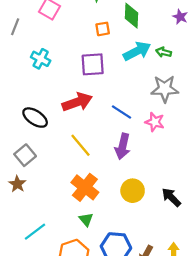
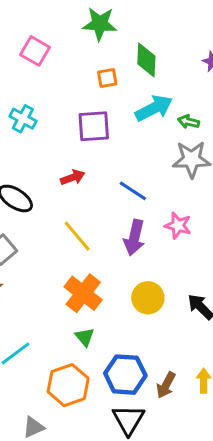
green arrow: (164, 52) -> (189, 122), moved
red arrow: (77, 102) -> (73, 177), size x0.6
pink star: (155, 122) -> (178, 226), moved

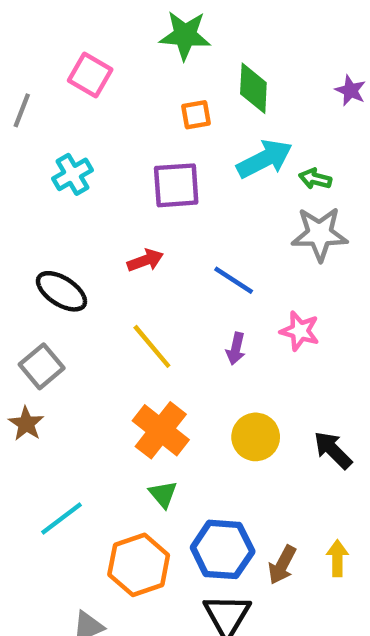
cyan cross: (23, 119) -> (73, 174), turned 32
purple arrow: (134, 238) -> (236, 349), size x0.6

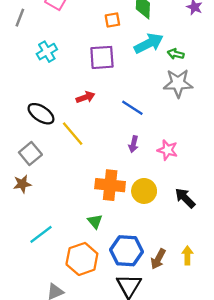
pink star: (300, 331) -> (167, 150), moved
yellow line: (152, 346) -> (73, 134), moved
brown star: (26, 424) -> (22, 184), turned 30
orange cross: (161, 430) -> (110, 185), moved, turned -32

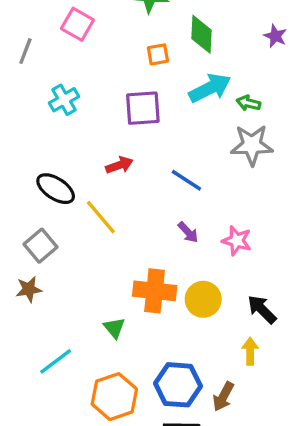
purple arrow: (134, 144) -> (188, 232), turned -56
green triangle: (95, 221) -> (114, 328), moved
yellow arrow: (187, 255) -> (250, 351), moved

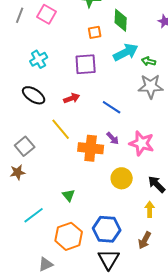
gray line: (25, 51) -> (20, 15), moved
black ellipse: (56, 189) -> (34, 95), moved
pink star: (237, 241) -> (142, 143), size x1.4
orange cross: (155, 291) -> (91, 148), moved
brown arrow: (223, 397) -> (145, 240), moved

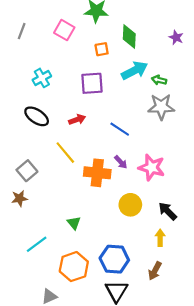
pink square: (47, 14) -> (64, 30), moved

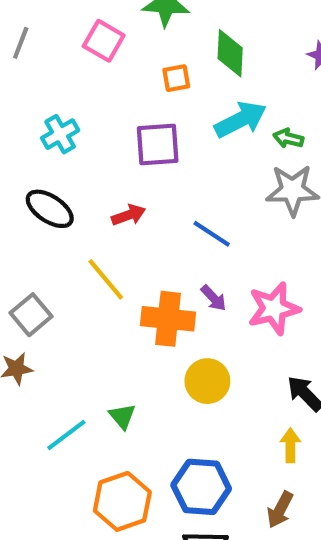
pink star: (152, 167) -> (274, 308), turned -30
yellow circle: (130, 205) -> (207, 381), moved
cyan line: (37, 244) -> (66, 435), moved

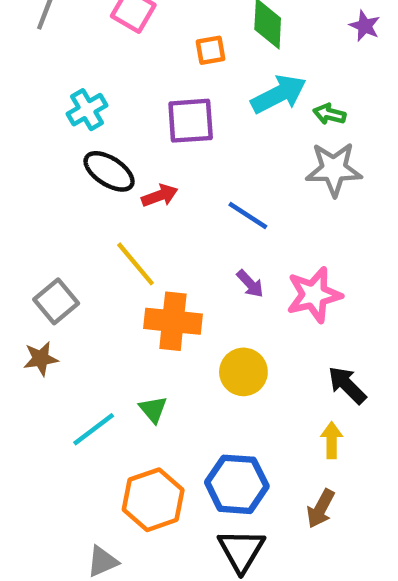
black ellipse: (50, 209) -> (109, 171), moved
orange cross: (168, 319) -> (173, 321), moved

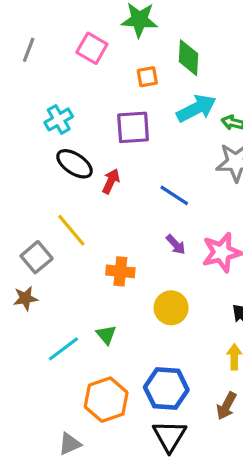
red arrow: (160, 196) -> (111, 181), turned -45
yellow line: (135, 264) -> (71, 230), moved
orange cross: (173, 321) -> (120, 271), size x0.7

